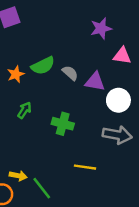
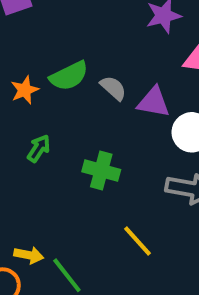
yellow line: (85, 167) -> (137, 241), turned 40

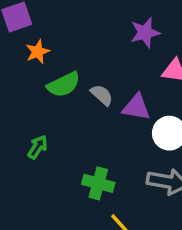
orange star: (25, 90) -> (38, 52), moved
green cross: (101, 171) -> (98, 183), moved

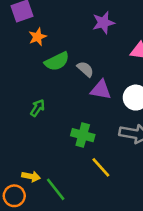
purple star: (145, 33) -> (103, 23), moved
purple triangle: (136, 107) -> (101, 90), moved

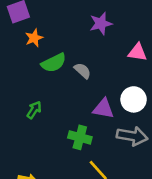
purple triangle: (101, 90) -> (103, 109), moved

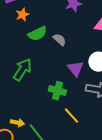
purple triangle: (103, 109) -> (75, 69), turned 42
green arrow: (34, 110) -> (22, 70), size x1.6

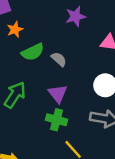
purple triangle: (75, 69) -> (58, 94), moved

